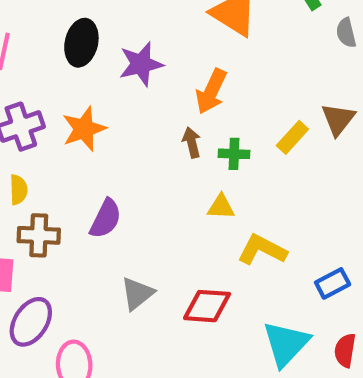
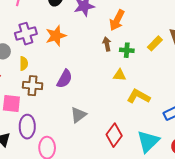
red diamond: (207, 306) -> (114, 135), moved, turned -60
purple ellipse: (31, 322) -> (27, 127), turned -35

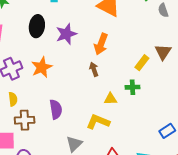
green cross: (127, 50) -> (133, 87), moved
purple semicircle: (65, 79) -> (56, 109), turned -30
yellow L-shape: (138, 96) -> (98, 122), moved

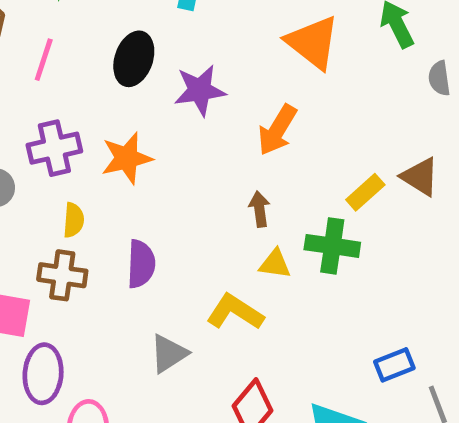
brown triangle: (163, 52) -> (420, 177), turned -42
brown arrow: (94, 69) -> (259, 209), moved
green cross: (133, 87) -> (332, 246), size x1.5
yellow semicircle: (13, 99) -> (74, 220), moved

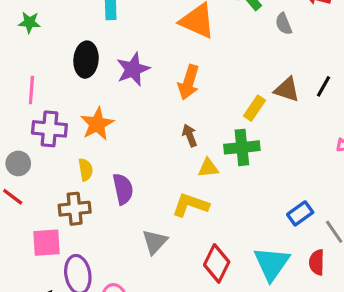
pink line: (44, 60) -> (31, 90), moved
purple cross: (54, 148) -> (49, 129), turned 32
yellow semicircle: (74, 220) -> (86, 170), moved

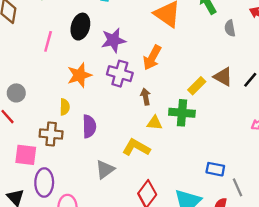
pink line: (31, 90) -> (48, 41), moved
purple cross: (49, 129) -> (120, 74), moved
blue rectangle: (300, 213) -> (215, 169), turned 36

